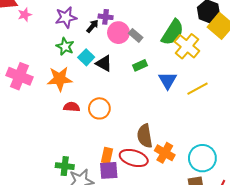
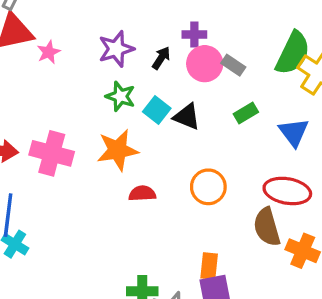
purple cross: (106, 17) -> (194, 34), moved
orange circle: (99, 108) -> (208, 187), moved
red ellipse: (134, 158) -> (287, 191), moved

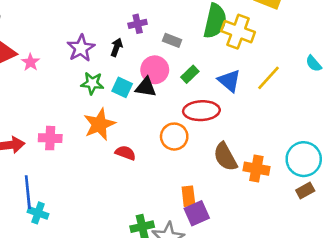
pink circle: (205, 64) -> (155, 70), moved
pink cross: (52, 153) -> (50, 138), size x0.7
red ellipse: (287, 191) -> (201, 111), moved
red semicircle: (142, 193) -> (125, 153), turned 36

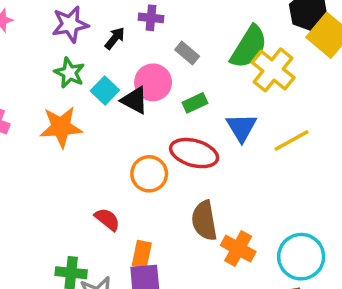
red semicircle: (125, 153) -> (107, 219), moved

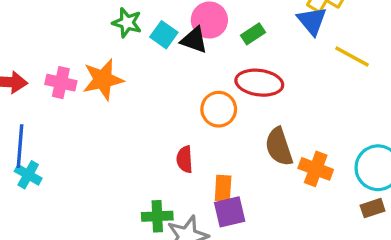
orange star: (61, 127) -> (103, 80), moved
blue triangle: (241, 127) -> (312, 21), moved
yellow line: (292, 141) -> (352, 57), turned 66
red semicircle: (107, 219) -> (185, 159), turned -124

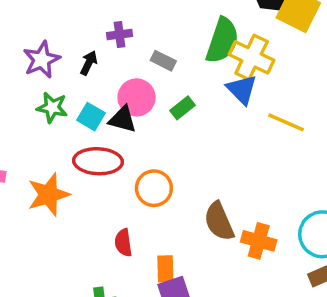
orange star: (103, 80) -> (48, 195), moved
red ellipse: (259, 83) -> (98, 161), moved

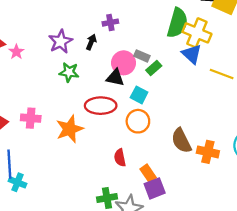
gray rectangle: (163, 61) -> (142, 56), moved
cyan square: (91, 117) -> (139, 95), moved
orange rectangle: (165, 269) -> (148, 173), turned -30

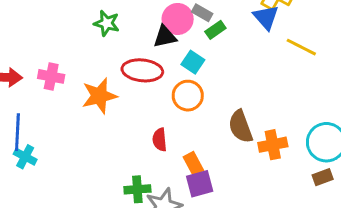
black triangle: (115, 78) -> (165, 37), turned -30
orange cross: (208, 152) -> (273, 145), turned -30

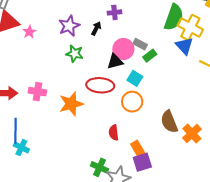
orange cross: (273, 145) -> (192, 134), turned -30
green cross: (137, 189) -> (100, 167), turned 30

